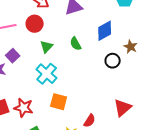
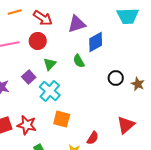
blue diamond: (105, 31) -> (96, 42), moved
brown star: (131, 47) -> (138, 84), moved
purple square: (13, 56) -> (29, 77), moved

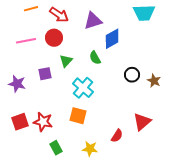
purple square: (29, 77) -> (45, 74), turned 32
cyan cross: (50, 91) -> (83, 88), moved
red semicircle: (93, 138) -> (117, 136), moved

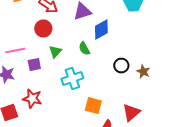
pink line: (26, 41) -> (15, 50), moved
cyan cross: (83, 88) -> (72, 78), turned 30
orange square: (78, 116) -> (93, 106), moved
red star: (43, 122) -> (32, 98), moved

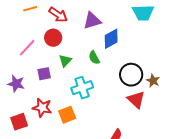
pink line: (15, 50) -> (27, 48), moved, turned -36
black circle: (121, 66) -> (131, 75), size x1.5
orange square: (93, 106) -> (67, 115), moved, turned -36
red triangle: (131, 112) -> (136, 100), moved, turned -36

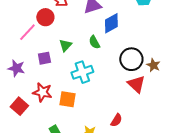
red circle: (53, 38) -> (45, 17), moved
orange square: (67, 115) -> (67, 99), turned 30
red square: (19, 122) -> (19, 106), turned -30

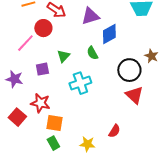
brown star: (153, 65) -> (151, 56), moved
orange square: (67, 99) -> (54, 123), moved

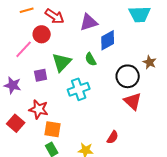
green triangle: (63, 56) -> (62, 62), size x1.5

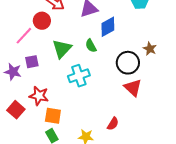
purple square: (41, 75) -> (32, 62), moved

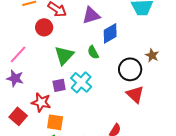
pink line: (24, 36) -> (18, 54), moved
purple square: (32, 62) -> (59, 85), moved
cyan cross: (79, 76) -> (81, 82), turned -30

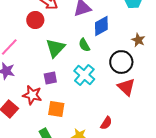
brown star: (152, 55) -> (138, 40), moved
cyan cross: (81, 82) -> (84, 75), moved
orange square: (55, 122) -> (56, 109), moved

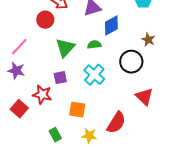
green semicircle: (84, 45) -> (94, 45), turned 112
red triangle: (126, 87) -> (144, 97), moved
orange square: (56, 109) -> (77, 110), moved
red semicircle: (106, 123) -> (116, 123), size x1.6

